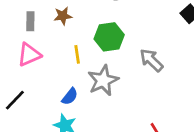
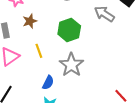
yellow line: (77, 54) -> (39, 51), moved
gray arrow: (151, 60) -> (104, 14), moved

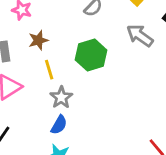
yellow line: (39, 51) -> (49, 70), moved
gray star: (71, 65) -> (61, 97), moved, size x0.7

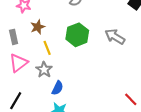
gray arrow: (140, 36) -> (115, 37), moved
gray star: (61, 97) -> (44, 70), moved

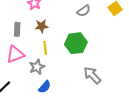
gray arrow: (115, 37) -> (92, 75), moved

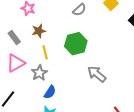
gray rectangle: (17, 29) -> (14, 37), turned -32

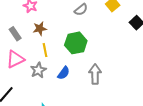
gray arrow: (97, 74) -> (95, 74), turned 48
blue semicircle: (50, 92) -> (64, 73), moved

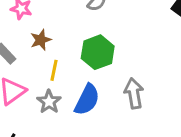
yellow line: (45, 50) -> (54, 70), turned 32
blue semicircle: (64, 73) -> (87, 100), size x1.5

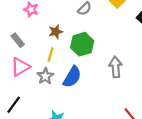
brown star: (41, 40) -> (56, 32), moved
gray arrow: (134, 93) -> (116, 67), moved

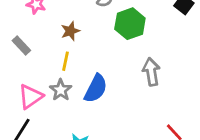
green hexagon: (82, 44) -> (130, 24), moved
pink triangle: (20, 67) -> (30, 96), moved

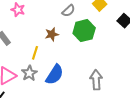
brown star: (70, 31) -> (52, 34), moved
gray arrow: (151, 72) -> (96, 80), moved

